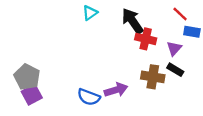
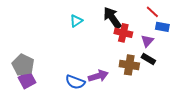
cyan triangle: (90, 13) -> (76, 21), moved

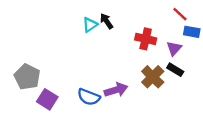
black arrow: (112, 18) -> (106, 21), moved, size x0.6
brown cross: (129, 65) -> (153, 77), turned 36
purple square: (27, 80) -> (47, 99), moved, turned -30

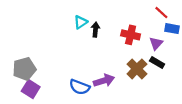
black arrow: (106, 21) -> (95, 30), moved, turned 40
gray pentagon: (27, 77) -> (24, 69), turned 30
purple square: (47, 99) -> (31, 89), moved

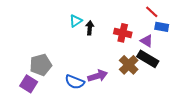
purple triangle: (156, 43) -> (147, 41), turned -40
black rectangle: (157, 63) -> (148, 59), size x1.5
gray pentagon: (24, 69) -> (41, 65), moved

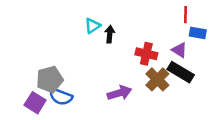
red line: (152, 12) -> (186, 15), turned 48
red cross: (123, 33) -> (146, 54), moved
blue semicircle: (75, 82) -> (61, 97), moved

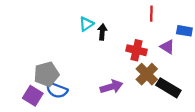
red line: (186, 15) -> (151, 14), moved
black rectangle: (181, 72) -> (168, 88), moved

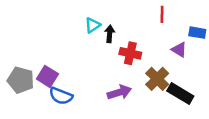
red cross: (137, 50) -> (130, 53), moved
gray pentagon: (46, 74) -> (21, 80), moved, turned 30
purple square: (33, 96) -> (47, 76), moved

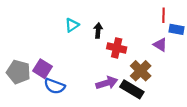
red line: (162, 14) -> (163, 15), moved
cyan triangle: (93, 25) -> (72, 25), moved
black rectangle: (180, 93) -> (132, 89), moved

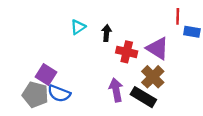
purple triangle: (160, 45) -> (158, 48), moved, size x1.5
gray pentagon: (19, 72) -> (35, 95), moved
purple arrow: (107, 83) -> (116, 90), turned -84

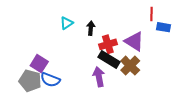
red cross: (127, 52) -> (108, 44), turned -30
black rectangle: (143, 97) -> (109, 60), moved

